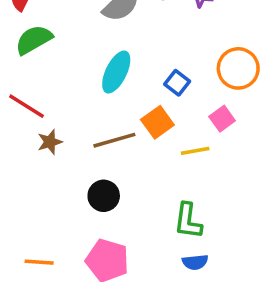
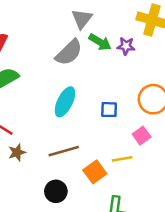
blue square: (177, 83) -> (109, 110), turned -36
orange square: (157, 122) -> (95, 172), moved

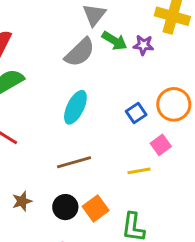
blue square: (109, 110) -> (136, 113), moved, turned -36
brown star: (17, 152) -> (22, 201), moved
orange square: (95, 172) -> (96, 208), moved

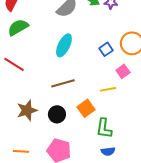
brown star: (22, 201) -> (27, 110), size x1.5
orange square: (96, 208) -> (86, 108), moved

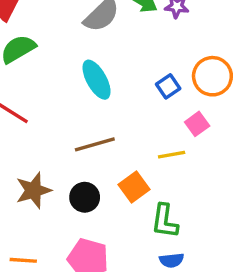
cyan ellipse: (64, 45) -> (97, 80), turned -55

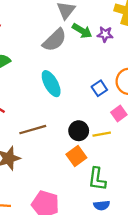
brown line: (95, 144) -> (33, 130), moved
black circle: (85, 197) -> (79, 131), moved

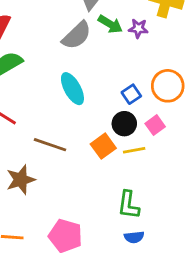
brown line: (33, 130) -> (50, 145), turned 35
black circle: (79, 131) -> (124, 124), moved
orange square: (76, 156) -> (103, 146), moved

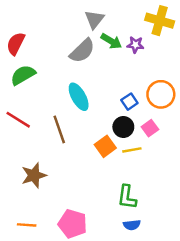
brown line: (50, 145) -> (59, 129), moved, turned 52

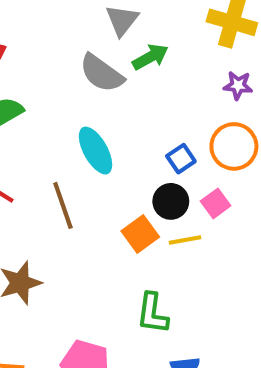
green arrow: (111, 41) -> (150, 57), turned -60
purple star: (135, 45) -> (238, 85), moved
gray semicircle: (82, 51) -> (102, 73), turned 80
green L-shape: (127, 197) -> (152, 313), moved

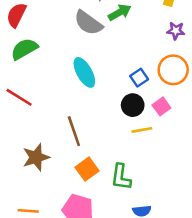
brown line: (63, 205) -> (74, 131), moved
orange square: (140, 234) -> (87, 169), moved

